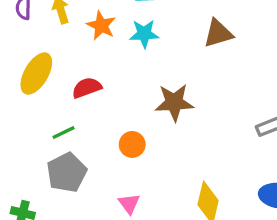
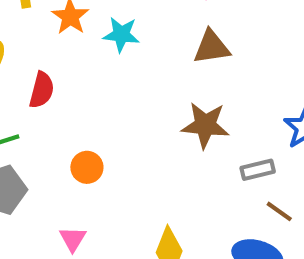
red semicircle: (87, 88) -> (42, 90), turned 116
brown star: (174, 102) -> (205, 125), moved

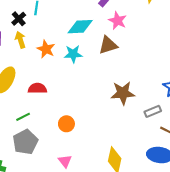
brown triangle: (211, 47) -> (108, 45), moved
red semicircle: (42, 90) -> (37, 88), turned -96

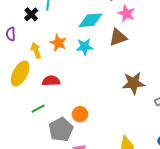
yellow arrow: (20, 40) -> (36, 50), moved
gray pentagon: (25, 142) -> (61, 130), moved

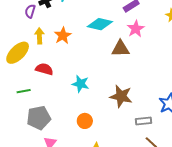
purple semicircle: (11, 34) -> (30, 11), moved
cyan star: (85, 47) -> (80, 84), moved
orange circle: (80, 114) -> (85, 121), moved

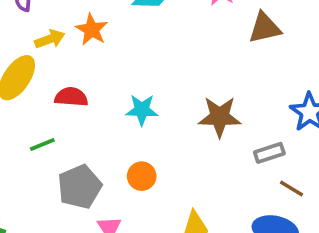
yellow arrow: (39, 36) -> (50, 39), turned 84
brown triangle: (120, 49) -> (265, 28), moved
orange circle: (85, 121) -> (142, 176), moved

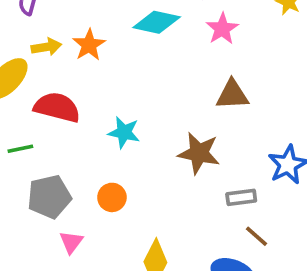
brown triangle: (265, 28) -> (232, 95), moved
red semicircle: (71, 97) -> (57, 107), size x1.4

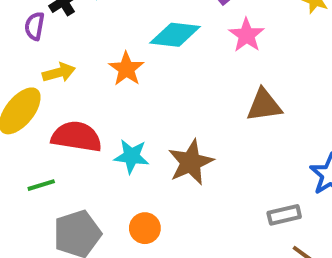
orange star: (89, 45) -> (126, 69), moved
cyan star: (124, 132) -> (131, 156), moved
brown star: (199, 153) -> (191, 162), moved, turned -30

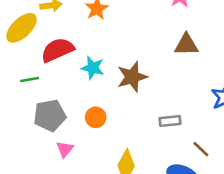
red semicircle: (76, 137) -> (57, 50), turned -40
gray rectangle: (284, 215) -> (170, 121), moved

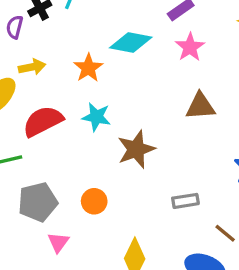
cyan star: (93, 68) -> (96, 117), moved

